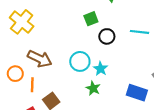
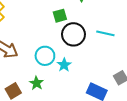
black circle: (107, 36) -> (73, 34), size x1.5
green star: (93, 88) -> (36, 83), moved

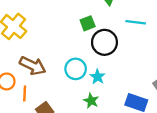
cyan line: (105, 33) -> (136, 22), moved
green star: (36, 83) -> (91, 101), moved

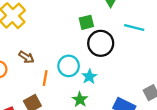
brown arrow: (33, 66) -> (26, 57), size x0.6
orange line: (25, 93) -> (45, 78), moved

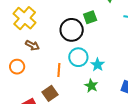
black circle: (101, 43) -> (72, 30), moved
brown arrow: (26, 57) -> (32, 45), moved

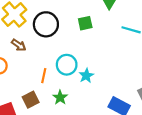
black circle: (72, 30) -> (46, 24), moved
green star: (91, 86) -> (60, 97), moved

